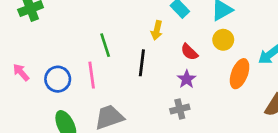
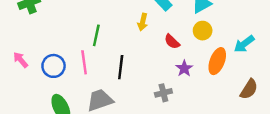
green line: (105, 45) -> (96, 35), turned 30
black line: (142, 63) -> (121, 67), moved
purple star: (187, 79) -> (184, 68), moved

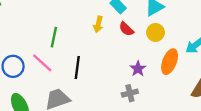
red semicircle: (172, 42) -> (126, 29), moved
pink line: (84, 62) -> (42, 63), turned -40
gray cross: (163, 93) -> (130, 93), moved

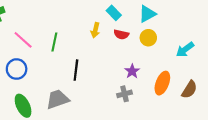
red semicircle: (126, 29) -> (121, 34), turned -32
orange ellipse: (170, 62) -> (162, 83), moved
pink line: (42, 63) -> (23, 40), moved

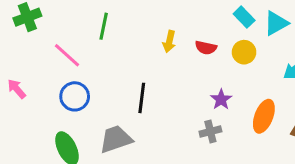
cyan rectangle: (114, 13) -> (244, 17), moved
cyan triangle: (147, 14) -> (276, 23), moved
green line: (54, 42) -> (104, 26), moved
blue circle: (17, 69) -> (75, 96), moved

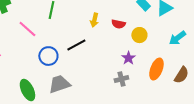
yellow circle: (244, 52) -> (139, 35), moved
blue circle: (75, 96) -> (48, 56), moved
black line: (142, 98) -> (76, 45), moved, turned 54

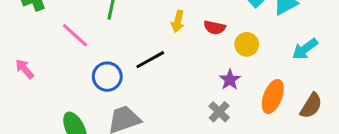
gray cross: (121, 79) -> (219, 112), turned -32

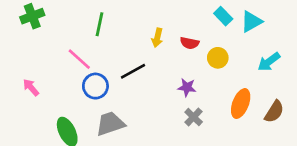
pink line: (75, 35) -> (79, 59), moved
pink arrow: (24, 69) -> (31, 87), moved
purple star: (230, 80) -> (187, 87), moved, turned -30

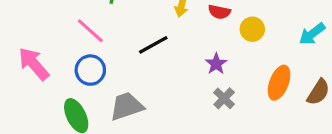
blue circle: (95, 86) -> (90, 70), moved
pink arrow: (31, 87) -> (34, 64), size x1.6
purple star: (187, 87) -> (216, 64), turned 30

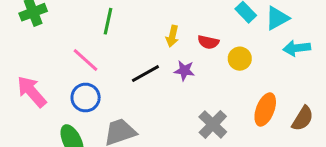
cyan arrow: (312, 34) -> (297, 48), moved, turned 30
purple star: (216, 64) -> (184, 71), moved, turned -30
gray cross: (224, 98) -> (213, 124), size x1.4

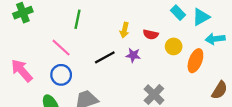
orange ellipse: (265, 109) -> (195, 61), moved

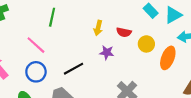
black line: (105, 57) -> (73, 69), moved

